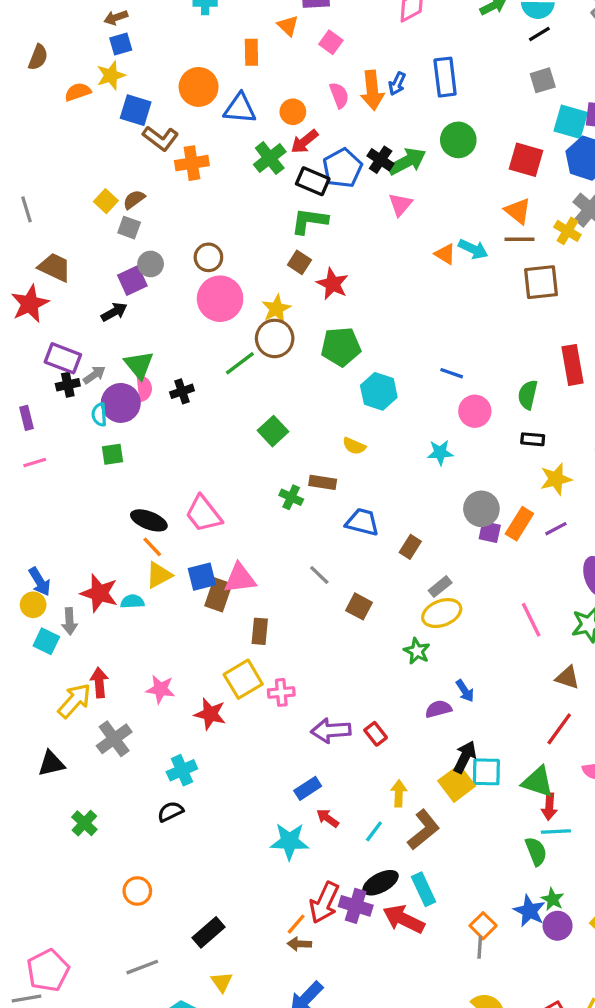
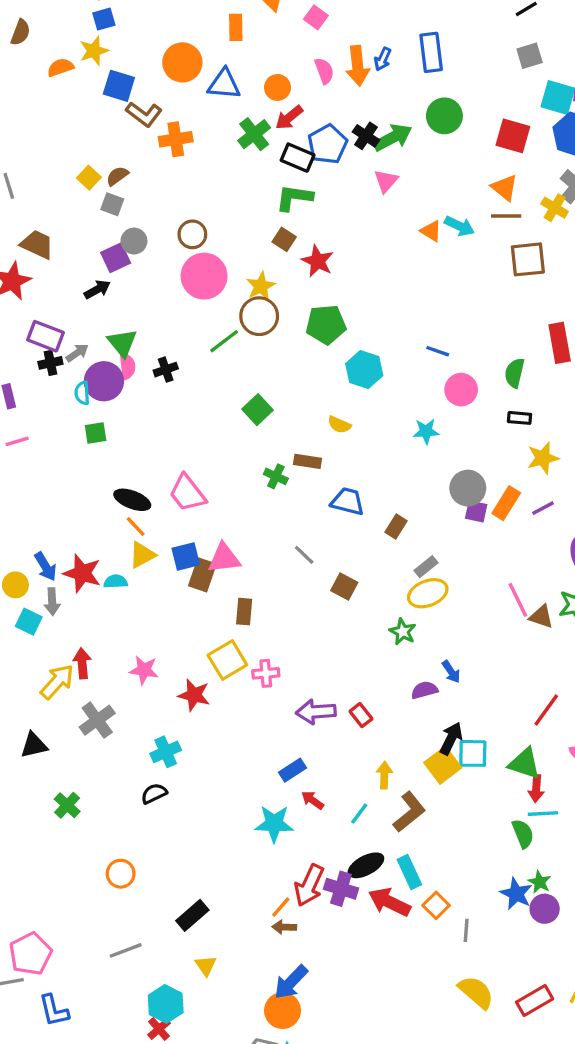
blue arrow: (40, 582) -> (45, 567), moved
brown triangle: (567, 678) -> (541, 617), moved
orange square: (483, 926) -> (436, 905), moved

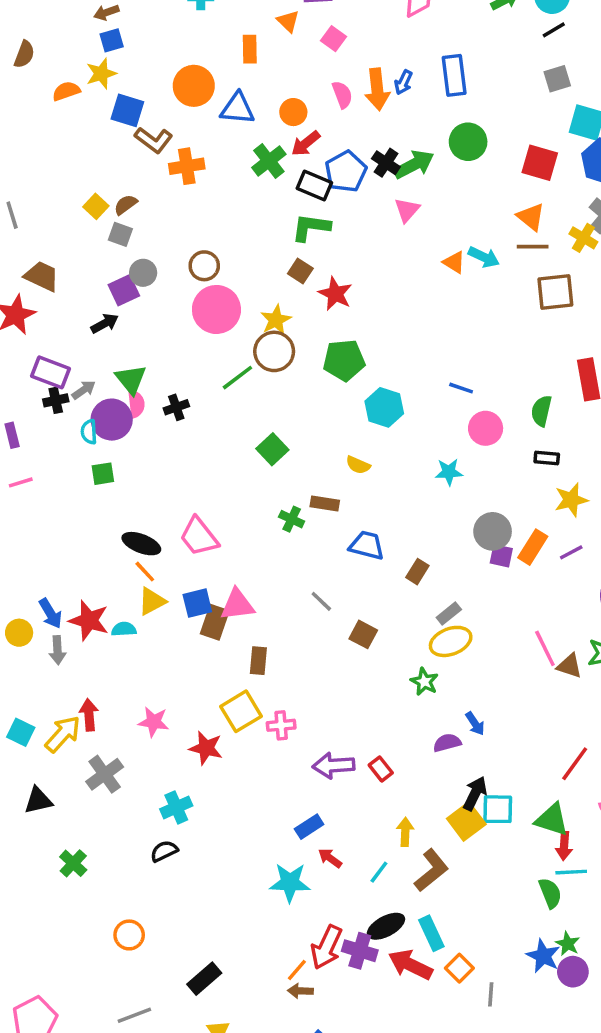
cyan square: (29, 622) -> (21, 732), moved

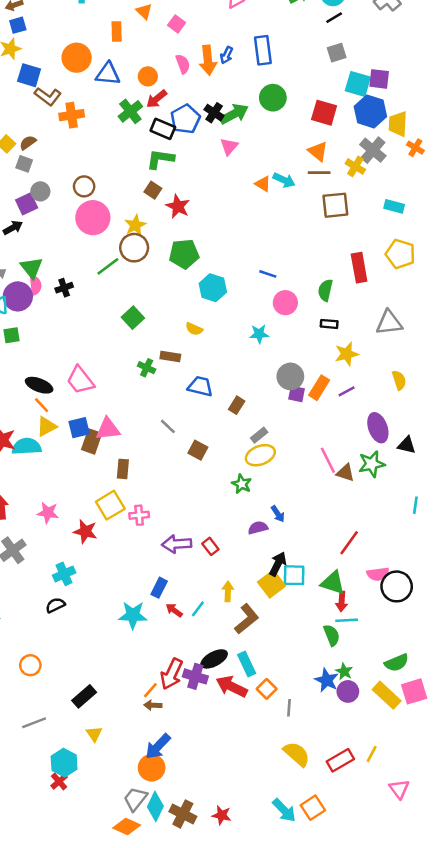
cyan semicircle: (124, 629) -> (27, 446), size x1.6
blue rectangle: (309, 827) -> (159, 588), turned -30
cyan line: (379, 872) -> (198, 609), moved
cyan star: (290, 883) -> (133, 615), moved

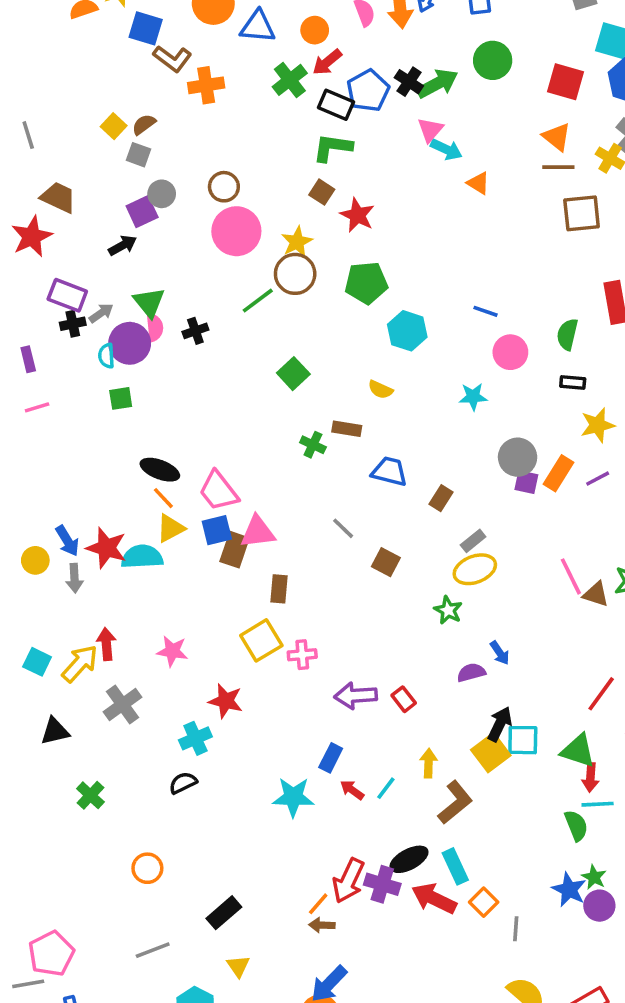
cyan arrow: (284, 180) -> (446, 149), moved
pink trapezoid: (80, 380) -> (219, 491), moved
red star: (85, 531) -> (226, 701), moved

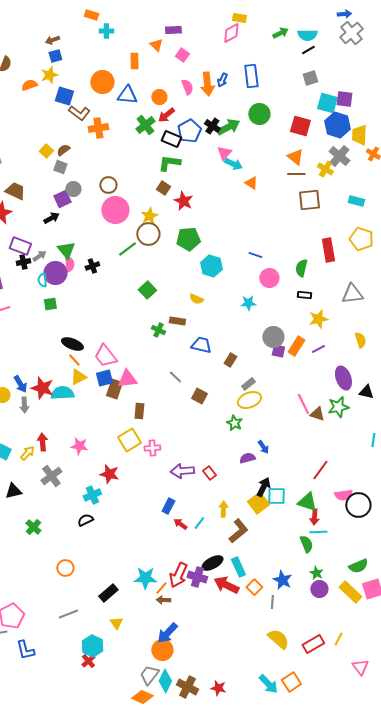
yellow arrow: (80, 664) -> (27, 453), size x0.7
cyan star: (293, 797) -> (145, 578), moved
blue star: (569, 890) -> (282, 580), moved

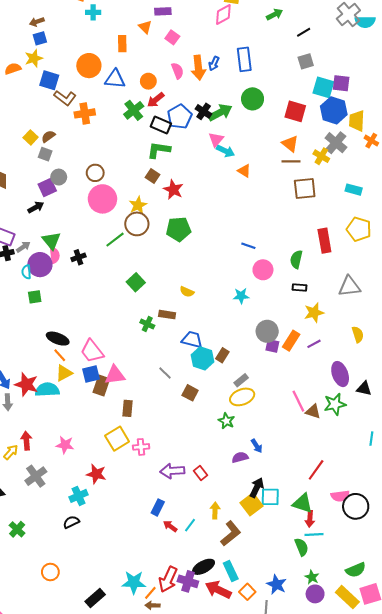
cyan semicircle: (307, 35) -> (365, 22), moved
cyan hexagon: (211, 266) -> (203, 358), moved

